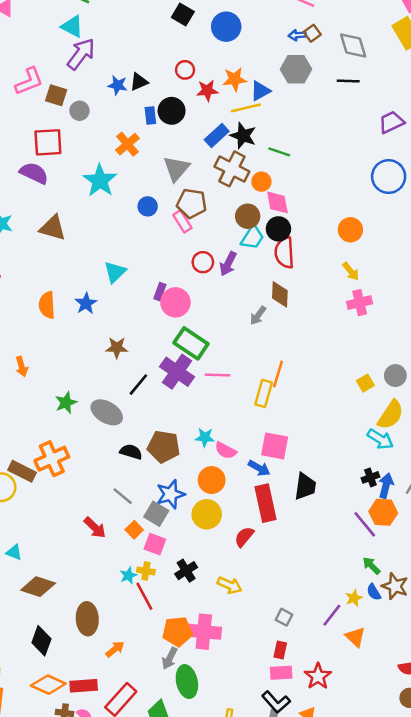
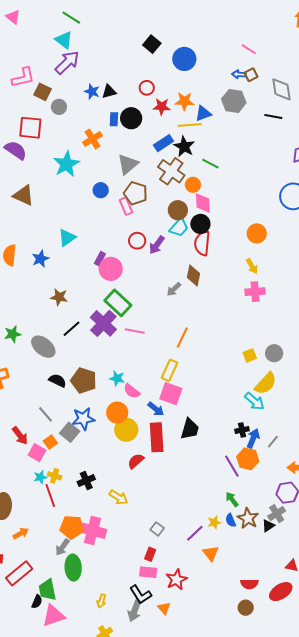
yellow rectangle: (264, 393) -> (169, 370), moved
yellow circle: (207, 514) -> (126, 430), moved
pink square: (155, 544) -> (37, 453), moved

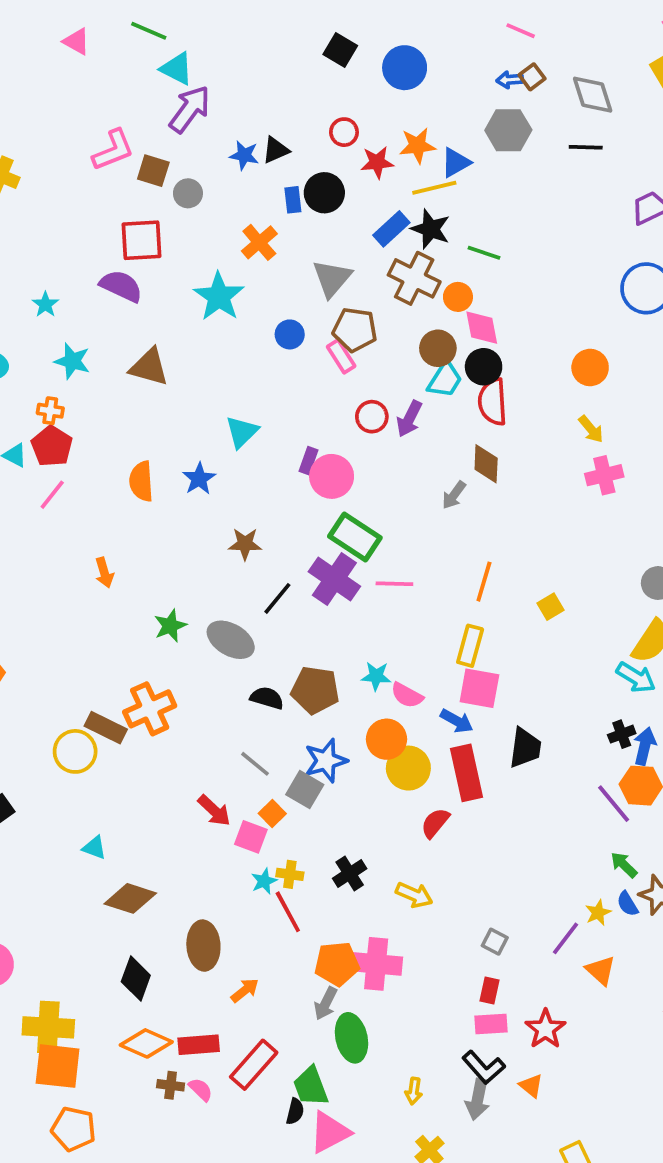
green line: (71, 18) -> (149, 31), moved
yellow square: (250, 355) -> (550, 607), moved

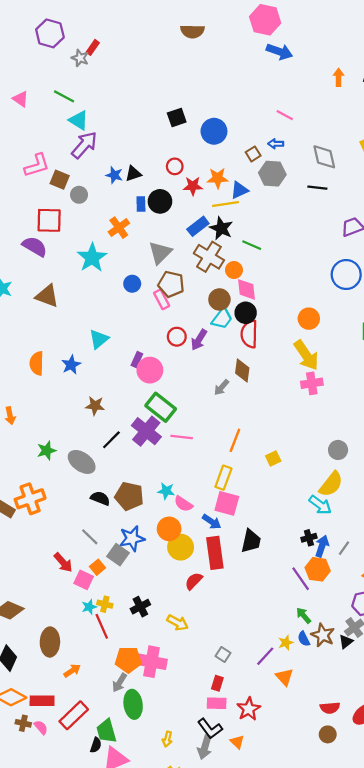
black square: (340, 50) -> (177, 118), turned 36
brown square: (532, 77) -> (253, 154), moved
yellow arrow: (591, 429) -> (306, 355), size x1.8

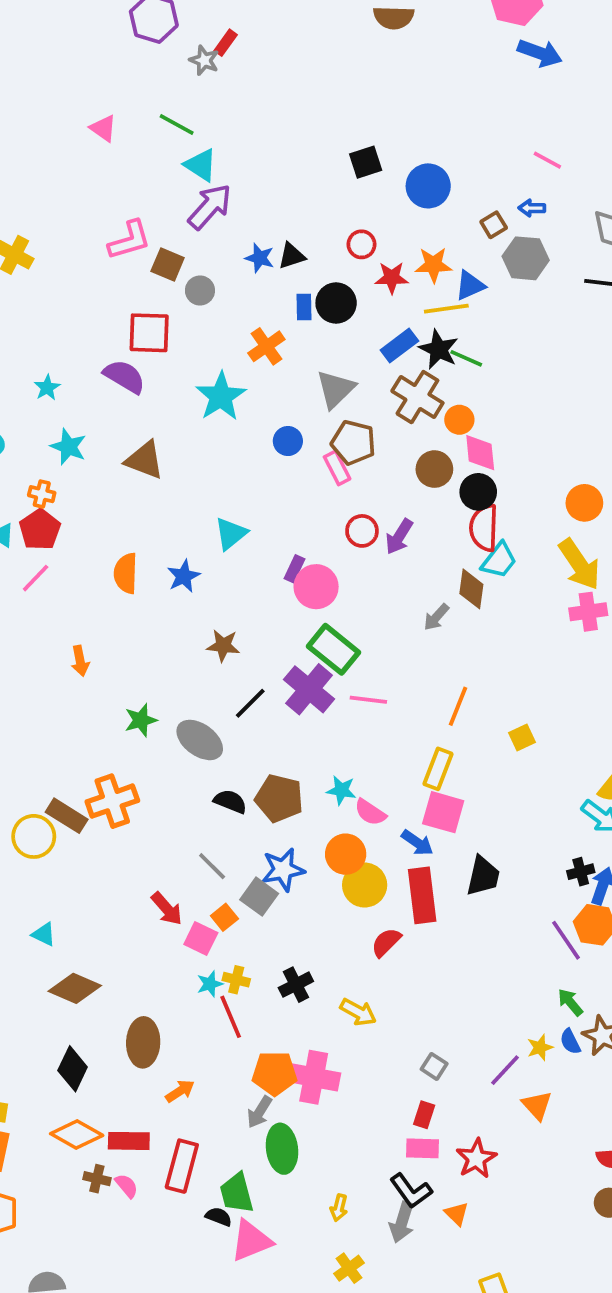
green line: (252, 245) -> (466, 358), moved
cyan trapezoid: (222, 318) -> (499, 560), moved
red rectangle: (74, 715) -> (182, 1166), turned -32
black semicircle: (96, 745) -> (219, 1217), turned -88

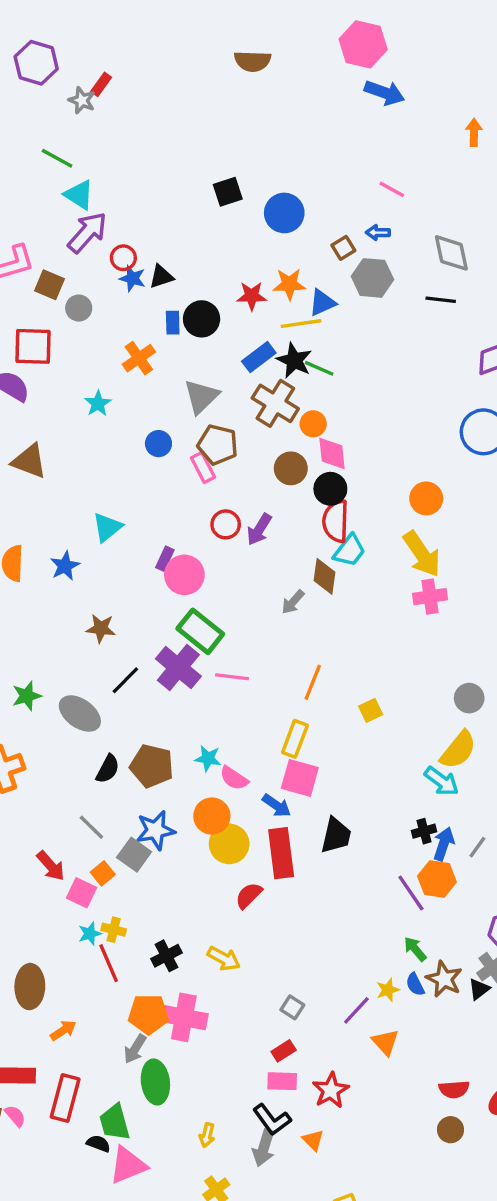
red circle: (362, 244) -> (123, 258), moved
cyan star: (221, 396) -> (98, 404), size x0.6
black semicircle: (230, 801) -> (108, 769), turned 96
black cross: (296, 985) -> (166, 956), moved
red rectangle: (424, 1115) -> (284, 1051), turned 40

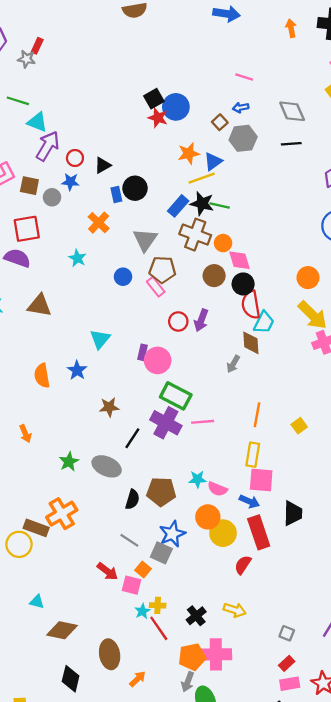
black square: (228, 192) -> (154, 99), moved
blue star: (132, 278) -> (70, 182), moved
red star: (252, 296) -> (158, 118), moved, turned 30

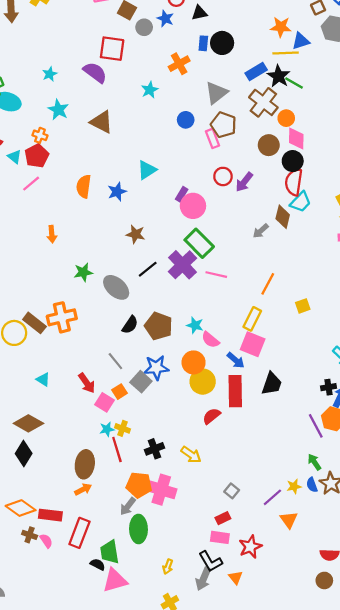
cyan triangle: (37, 602) -> (43, 379), moved
brown ellipse: (110, 654) -> (85, 464), moved
black diamond: (71, 679) -> (24, 454), moved

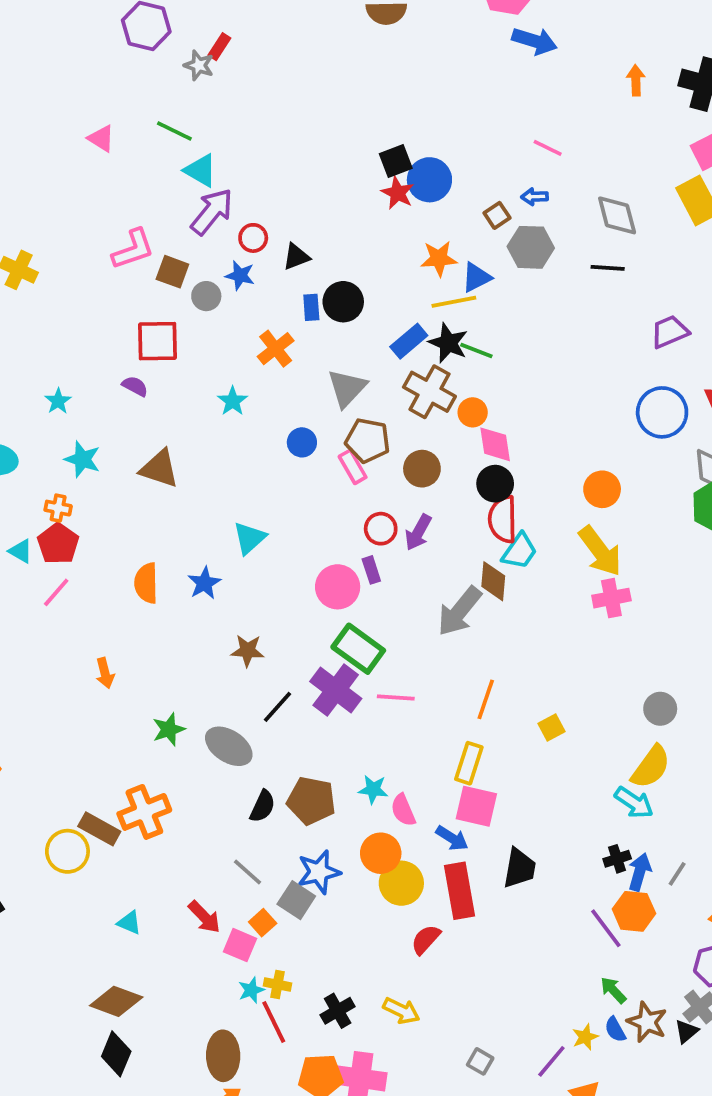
purple semicircle: (95, 72) -> (135, 386), size x0.6
brown circle: (269, 145) -> (422, 469), moved
purple rectangle: (182, 194) -> (371, 570), moved, turned -40
gray arrow: (261, 231) -> (459, 611), size x1.8
pink semicircle: (210, 340) -> (403, 810), turned 36

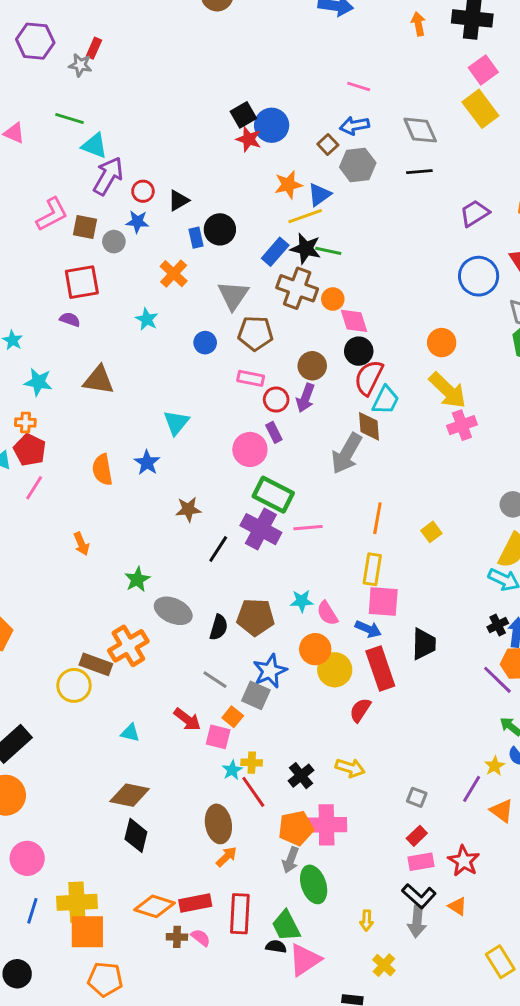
blue arrow: (535, 197) -> (354, 126), size x1.4
pink rectangle: (353, 467) -> (251, 378), moved, turned -40
brown circle: (422, 469) -> (312, 366), moved
red semicircle: (503, 519) -> (369, 378), turned 36
gray ellipse: (229, 746) -> (173, 611), moved

